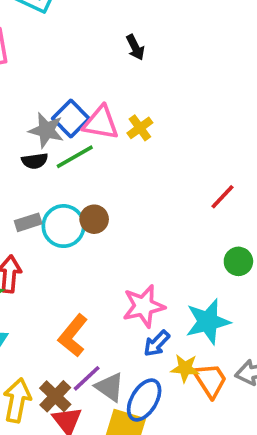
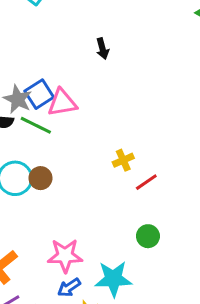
pink triangle: (101, 123) -> (62, 103), turned -32
yellow cross: (140, 128) -> (123, 160), moved
green line: (75, 157) -> (36, 125), turned 44

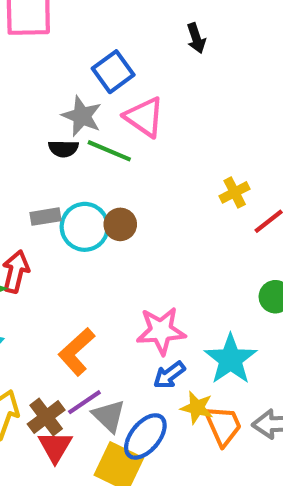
blue square: (39, 94) -> (113, 72), moved
pink triangle: (62, 103) -> (144, 117), turned 48
cyan star: (113, 279) -> (231, 359), turned -30

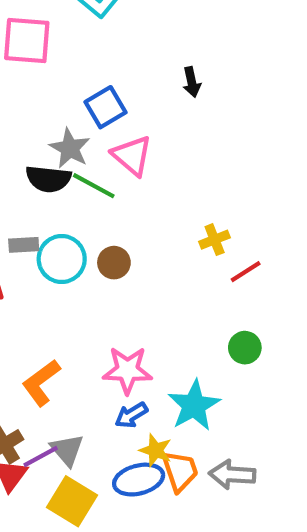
black semicircle: (63, 149) -> (48, 179), size x1.5
brown circle: (120, 224) -> (114, 263), moved
purple line: (84, 402) -> (41, 456), moved
blue ellipse: (145, 436) -> (139, 480), moved, turned 30

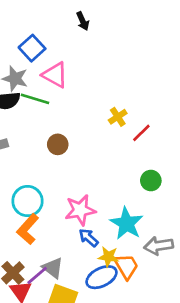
cyan circle: (62, 259) -> (27, 201), moved
blue arrow: (131, 415) -> (89, 238), turned 85
gray arrow: (232, 475) -> (159, 246), moved

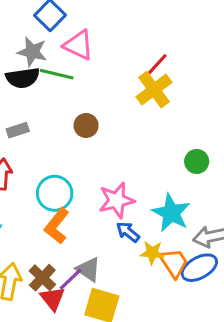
yellow cross: (118, 117) -> (154, 90), size x1.6
red line: (141, 133) -> (157, 64), moved
blue ellipse: (102, 277) -> (199, 268), moved

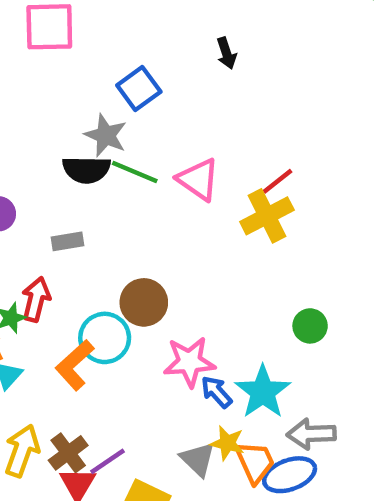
pink triangle: (78, 45) -> (198, 180), moved
brown circle: (86, 126) -> (144, 302), moved, size x1.4
orange L-shape: (57, 226) -> (75, 365), moved
blue arrow: (128, 232) -> (217, 392), moved
gray triangle: (88, 269) -> (198, 459), moved

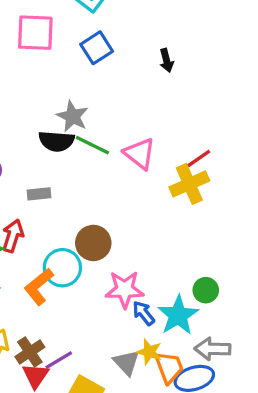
blue square: (139, 88) -> (97, 48), moved
green circle: (310, 326) -> (206, 290), moved

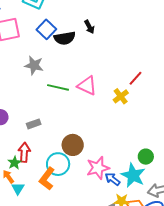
gray star: (72, 116) -> (34, 65), moved
black semicircle: (56, 141) -> (65, 38), moved
red line: (199, 158) -> (135, 78), moved
yellow cross: (189, 184) -> (121, 96), size x0.7

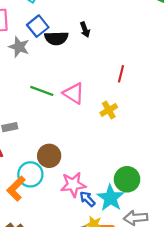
gray star: (34, 65) -> (19, 47), moved
red line: (135, 78) -> (121, 74), moved, turned -35
green circle: (146, 157) -> (127, 179), size x1.5

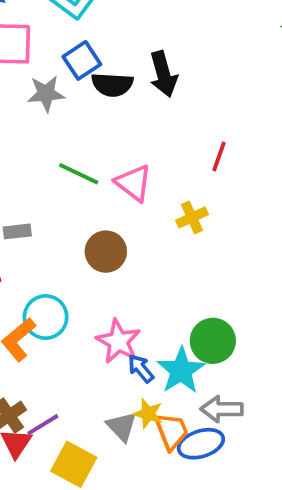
black arrow: (85, 30) -> (163, 74), size x1.6
gray star: (19, 47) -> (46, 94), turned -30
brown circle: (49, 156) -> (106, 252), moved
pink star: (73, 185) -> (118, 341), turned 30

